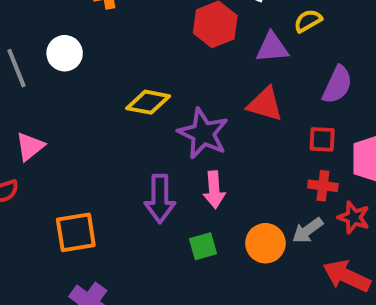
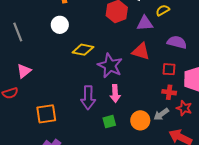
white circle: (65, 53) -> (60, 25), moved
purple semicircle: (337, 85) -> (177, 42), turned -102

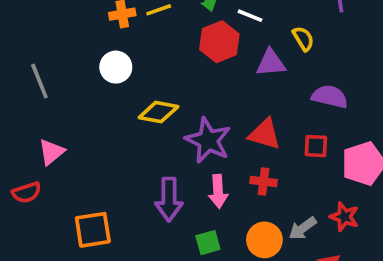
yellow semicircle: (163, 10) -> (303, 39), turned 88
red triangle: (141, 51) -> (265, 134), moved
red cross: (169, 92) -> (264, 182), moved

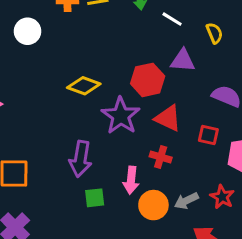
yellow semicircle: (303, 39) -> (214, 33), moved
red hexagon: (219, 42) -> (148, 80), moved
white circle: (116, 67) -> (28, 31), moved
pink arrow: (218, 191) -> (131, 180), moved
green square: (208, 243) -> (95, 198), moved

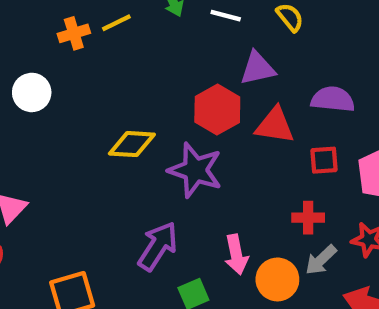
red triangle: (168, 118) -> (275, 125), moved
red cross: (161, 157) -> (308, 218), moved
purple arrow: (81, 159) -> (158, 246), turned -140

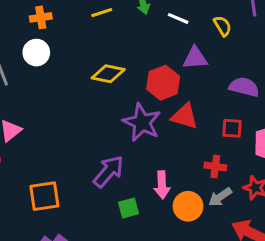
orange cross: (74, 33) -> (41, 17), moved
red triangle: (275, 125) -> (185, 116), moved
yellow diamond: (132, 144) -> (108, 74), moved

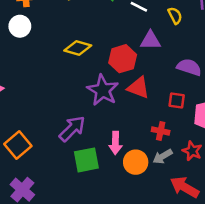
orange square: (44, 196) -> (18, 145), turned -36
green square: (128, 208) -> (86, 160), size x1.5

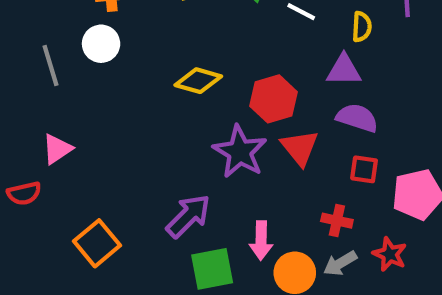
yellow semicircle: (175, 16) -> (362, 27), turned 30
purple triangle: (150, 40) -> (344, 70), moved
purple semicircle: (189, 67) -> (357, 118), moved
red triangle: (138, 88) -> (300, 148), turned 30

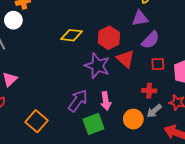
white circle: (101, 44) -> (13, 20), moved
purple semicircle: (357, 118) -> (150, 40), turned 126
pink arrow: (261, 241) -> (106, 101), moved

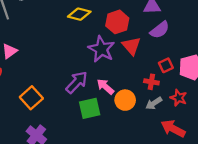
red square: (158, 64) -> (166, 65), moved, turned -32
pink arrow: (106, 101) -> (105, 87), turned 132
orange circle: (133, 119) -> (125, 100), moved

